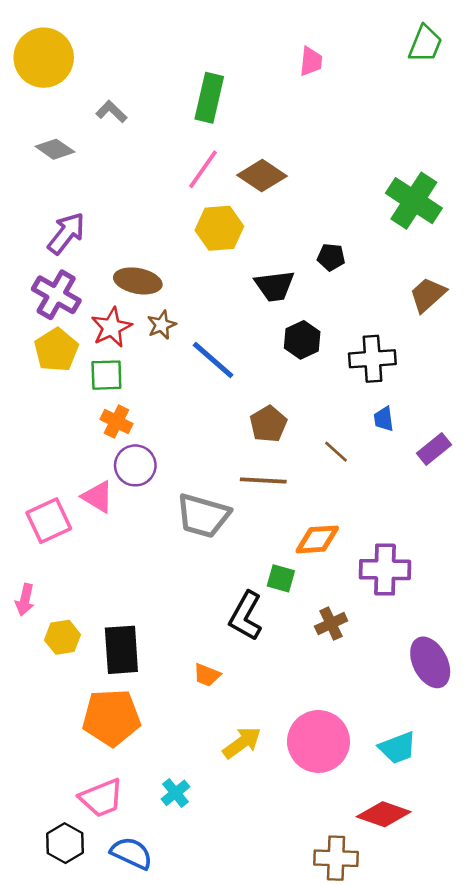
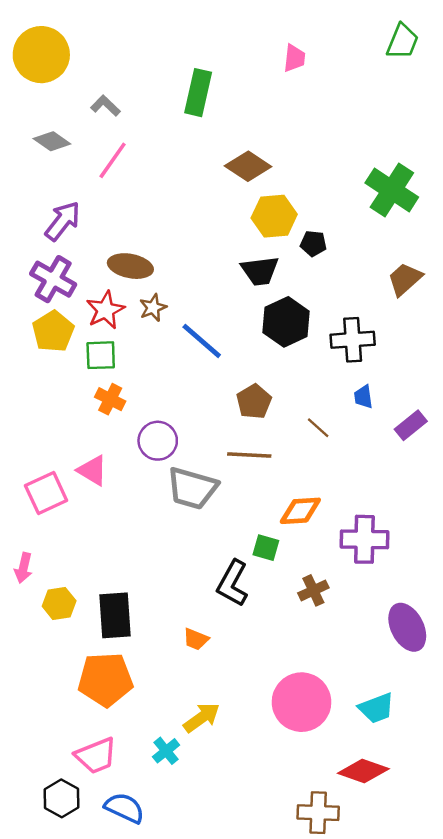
pink line: (203, 169) -> (113, 160), moved
yellow hexagon: (219, 228) -> (274, 216), moved
black hexagon: (302, 340) -> (286, 322), size x1.4
purple circle: (135, 465) -> (158, 441), moved
yellow arrow: (242, 743) -> (202, 718), moved

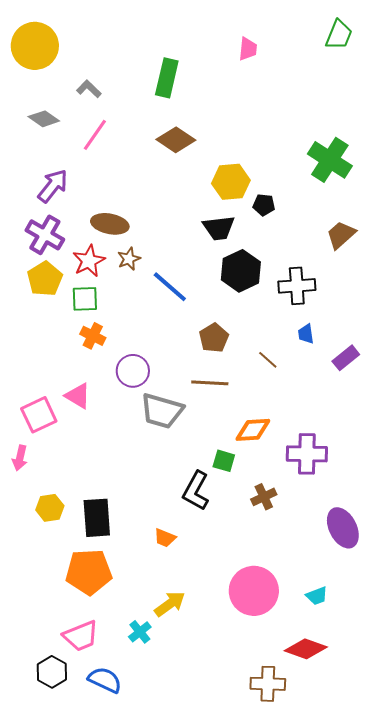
brown diamond: (248, 166) -> (176, 140), moved
pink arrow: (23, 568) -> (20, 458), moved
cyan trapezoid: (376, 708) -> (317, 596), size x0.7

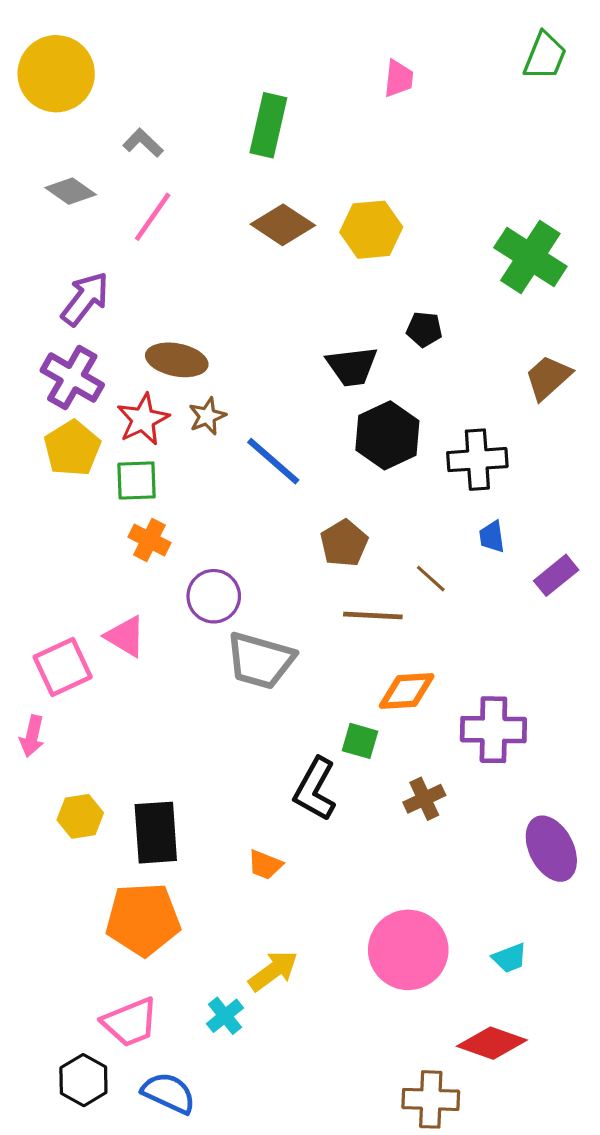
yellow hexagon: (231, 182) -> (371, 230), moved
brown line: (210, 383) -> (373, 616), moved

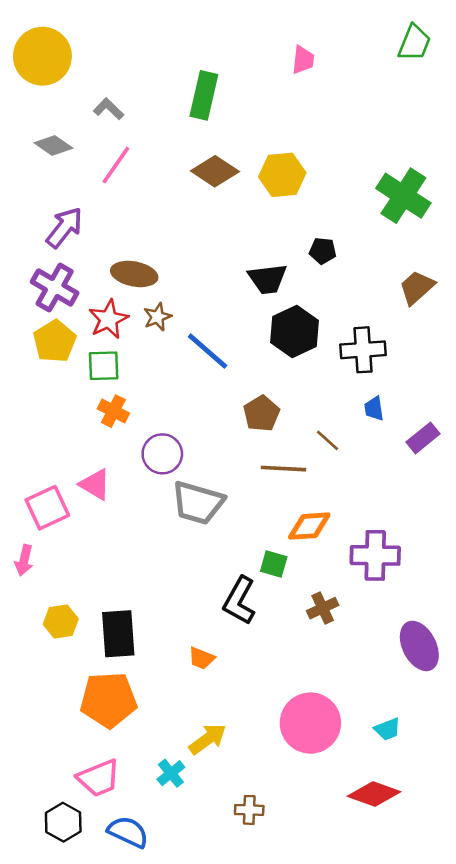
brown cross: (431, 1099) -> (249, 810), moved, size x0.7

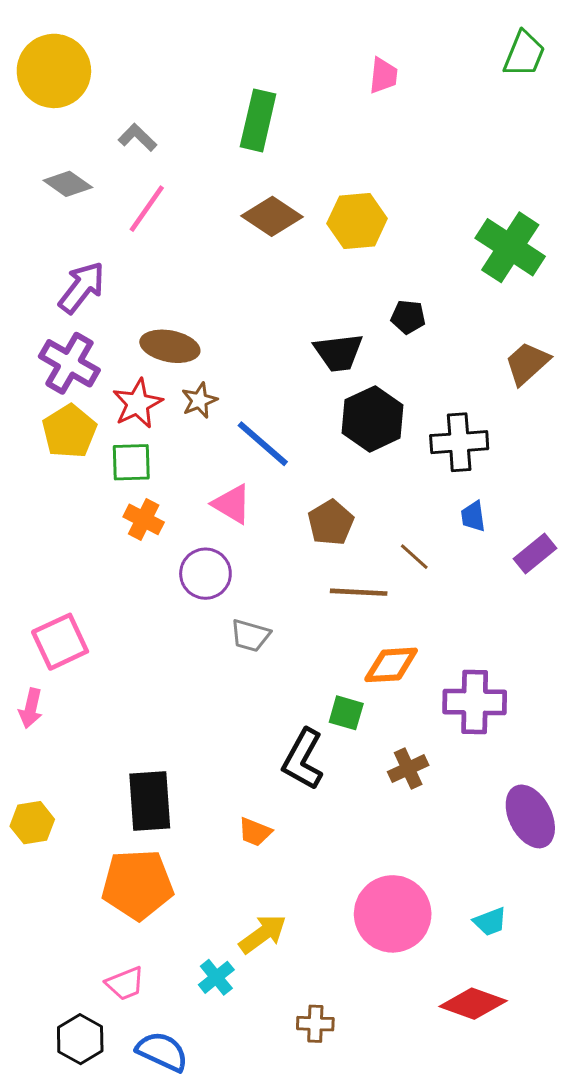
pink triangle: (95, 484) -> (232, 504), moved
gray trapezoid: (198, 503) -> (250, 635), size x0.6
yellow hexagon: (61, 621) -> (32, 823), moved
pink trapezoid: (99, 778) -> (125, 983), size x0.7

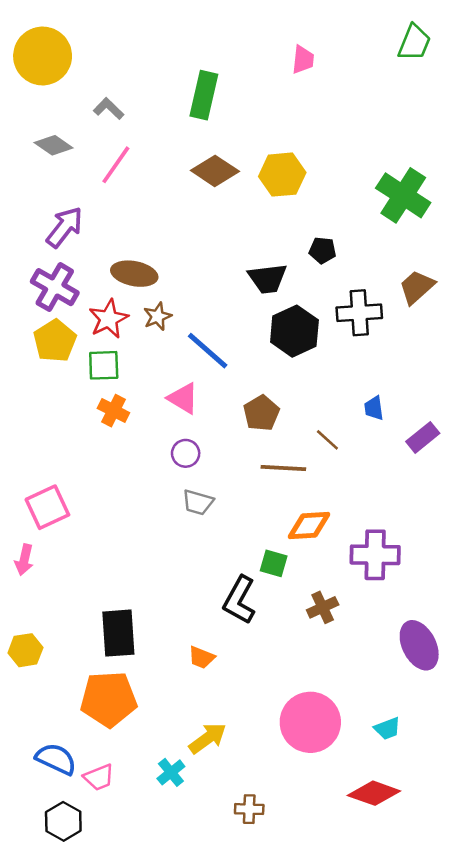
black cross: (459, 442) -> (359, 313), moved
purple circle: (205, 574) -> (186, 453), moved, size x0.7
blue semicircle: (162, 1052) -> (56, 759), moved

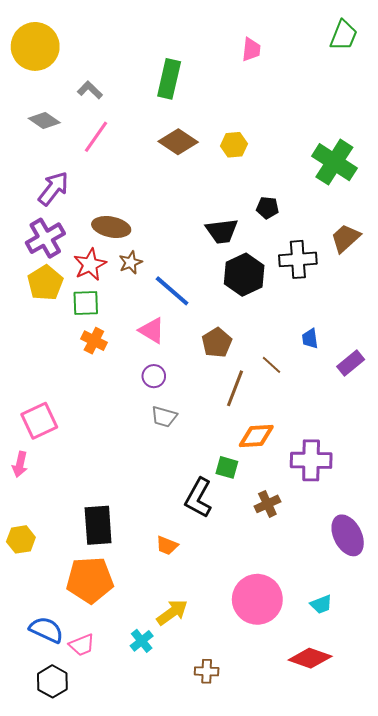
yellow hexagon: (282, 175) -> (234, 145), size x0.7
purple cross: (55, 287) -> (45, 238), turned 30
brown line: (283, 468) -> (235, 388), turned -72

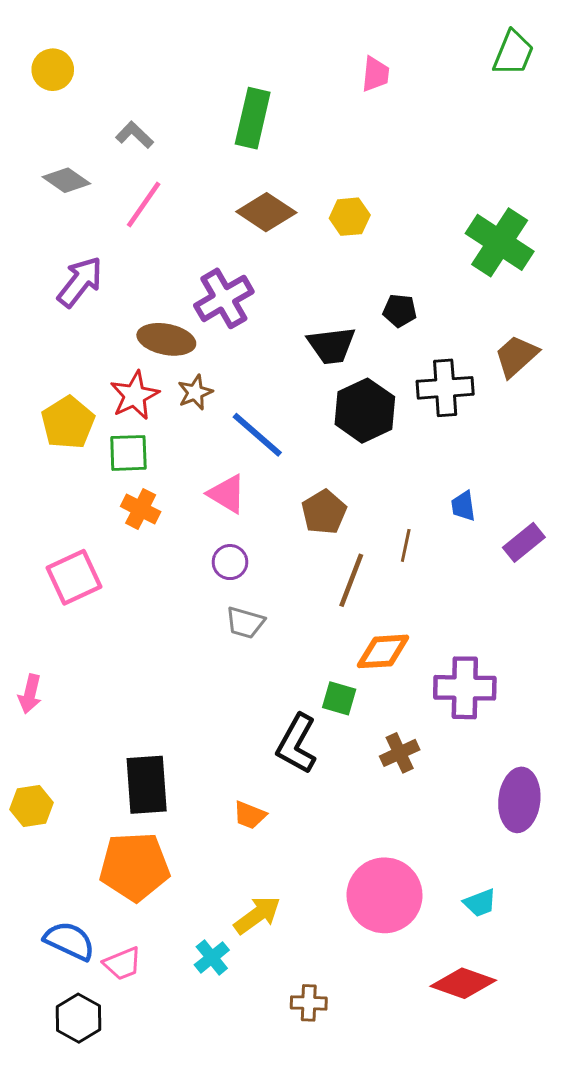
yellow circle: (35, 46) -> (53, 70), size x0.6
purple cross: (45, 238) -> (224, 298), moved
brown line: (272, 365) -> (406, 545), turned 60
pink square: (39, 421) -> (74, 577), moved
purple ellipse: (348, 535) -> (519, 800), turned 33

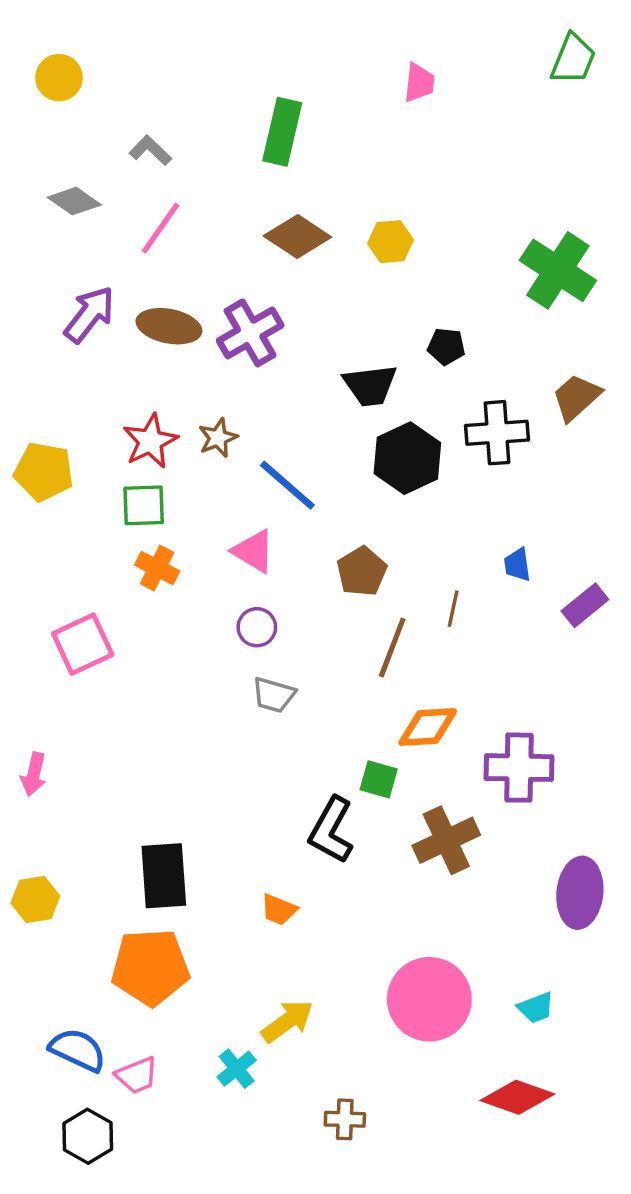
brown ellipse: (166, 339) -> (169, 326), moved
yellow pentagon: (68, 423) -> (44, 472), moved, turned -30
brown cross: (400, 753) -> (446, 840), size x1.5

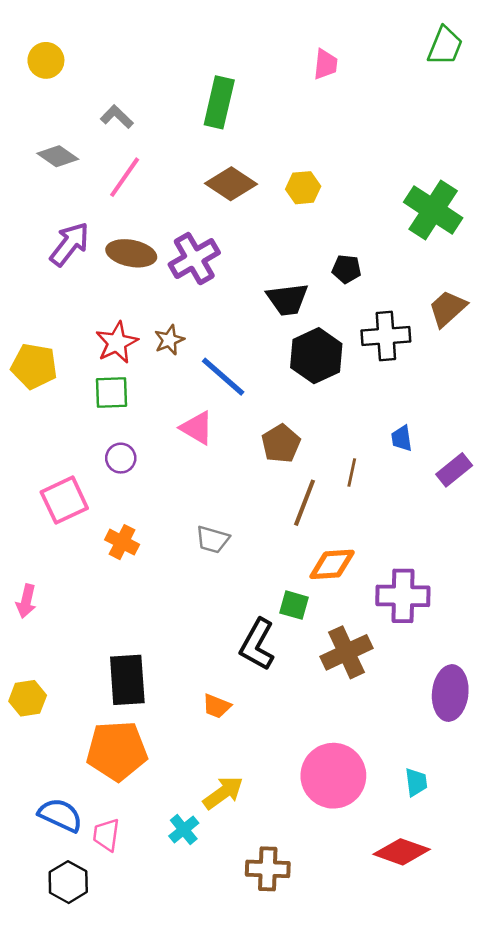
orange cross: (157, 568) -> (122, 542), moved
purple circle: (257, 627) -> (121, 458), moved
cyan trapezoid: (536, 1008) -> (416, 782), turned -76
pink trapezoid: (137, 1075) -> (106, 835), turned 120
brown cross: (345, 1119) -> (268, 869), size x1.4

